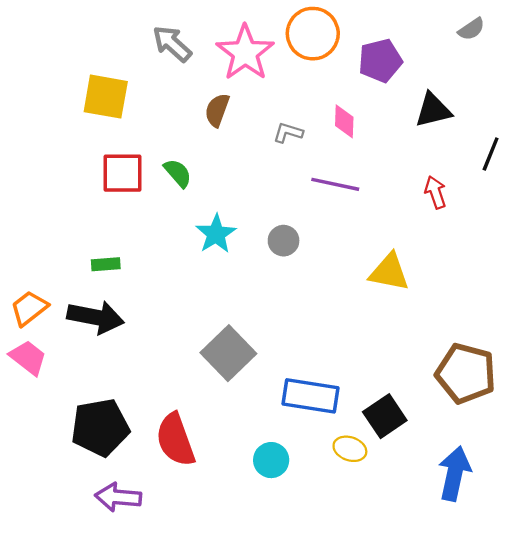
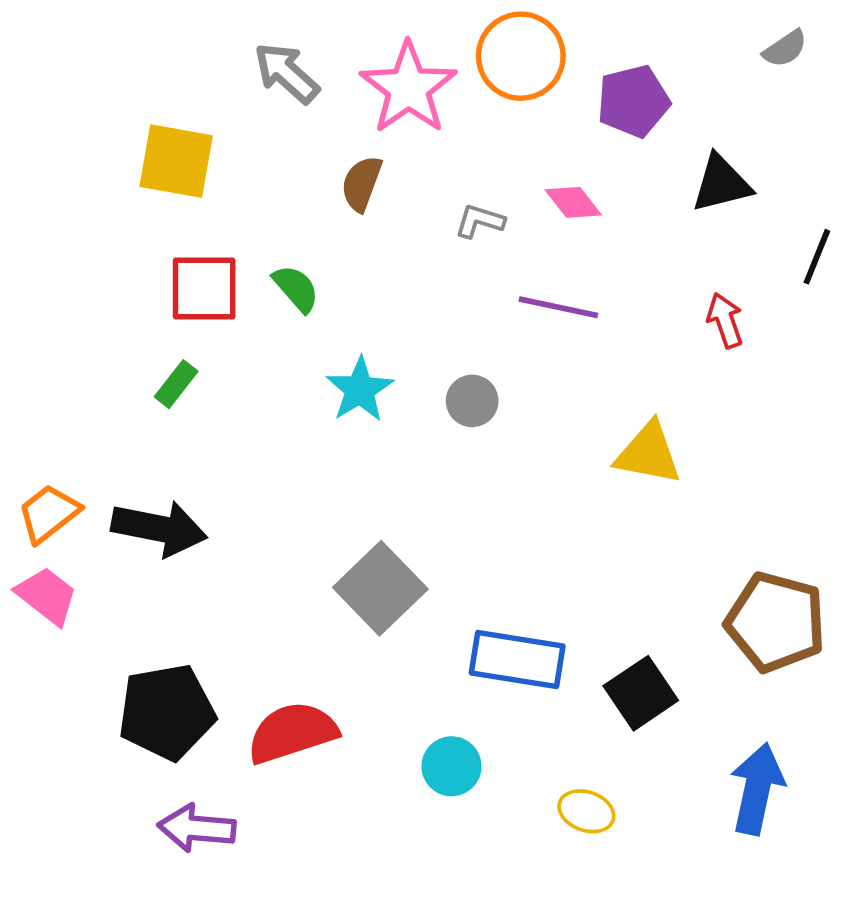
pink diamond: (344, 121) -> (573, 202), turned -40
green rectangle: (106, 264) -> (176, 384), moved, turned -48
red semicircle: (175, 440) -> (292, 733), turned 92
yellow ellipse: (350, 449) -> (586, 811), moved

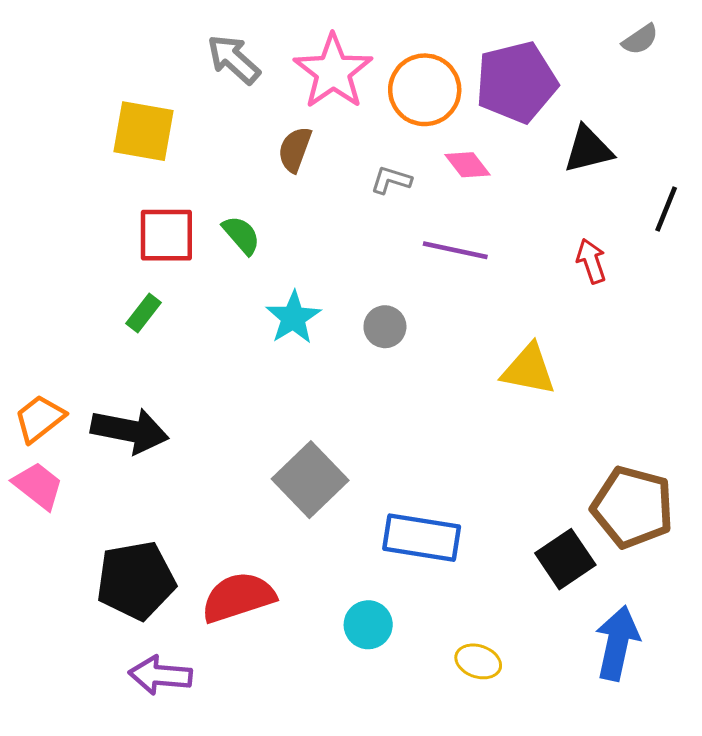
orange circle: (521, 56) -> (425, 90), moved
purple pentagon: (633, 101) -> (516, 82), size x1.4
black square: (641, 693) -> (565, 559), moved

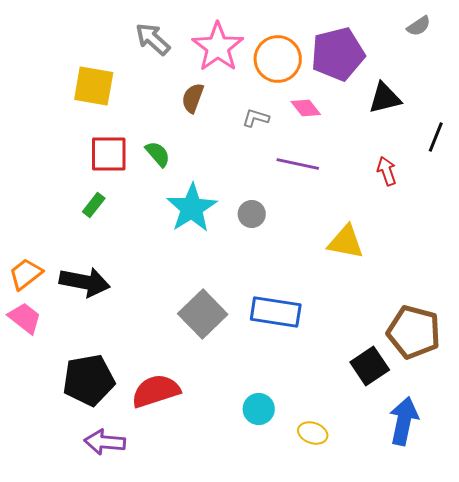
cyan star: (293, 318) -> (192, 208), size x1.4
blue rectangle: (422, 538) -> (276, 312), moved
cyan circle: (368, 625) -> (259, 409), moved

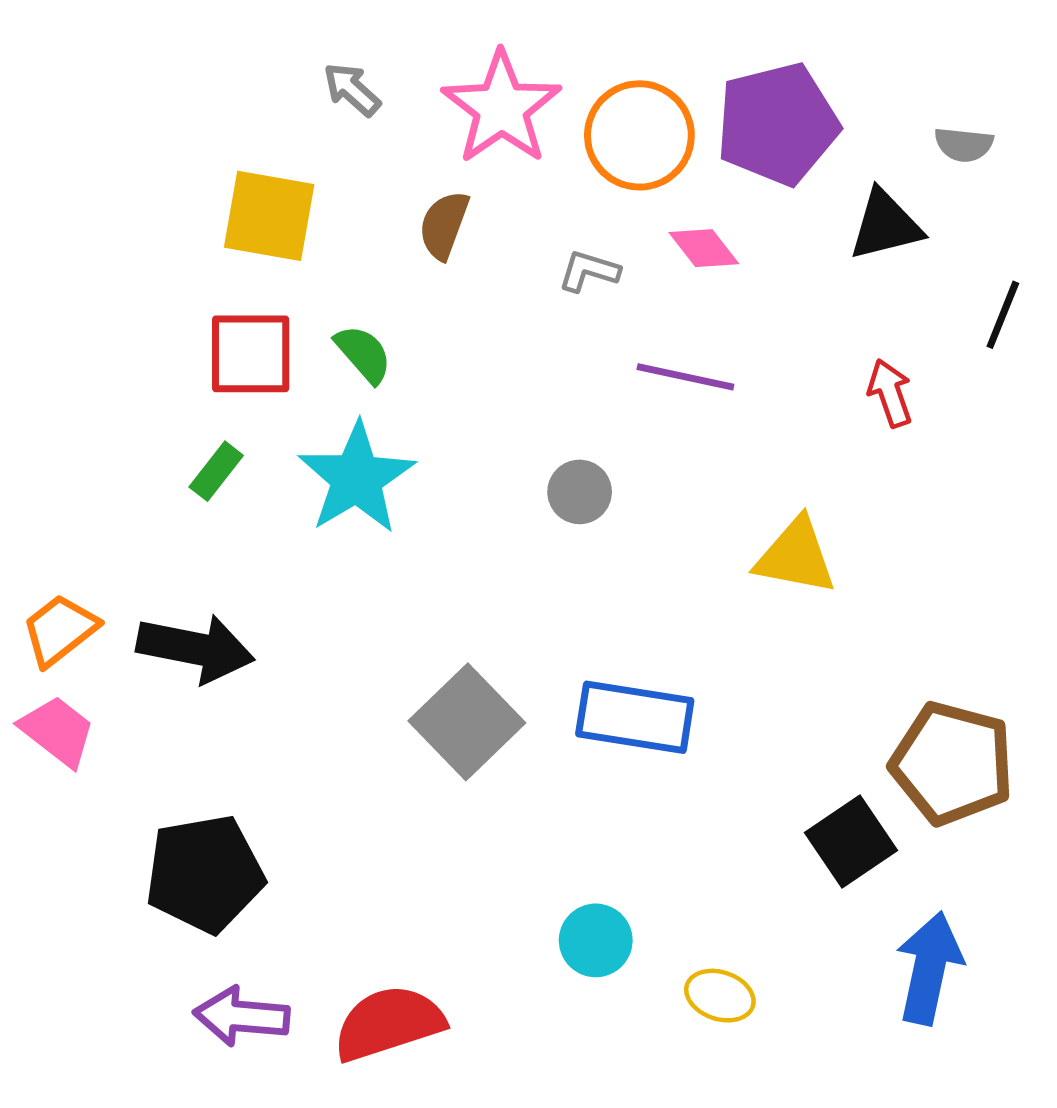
gray semicircle: (419, 26) -> (964, 145), moved, turned 40
gray arrow: (153, 39) -> (352, 89), size x0.7
yellow square: (94, 86) -> (269, 216), moved
cyan star: (192, 208) -> (357, 478), moved
red semicircle: (156, 391) -> (389, 1023), moved

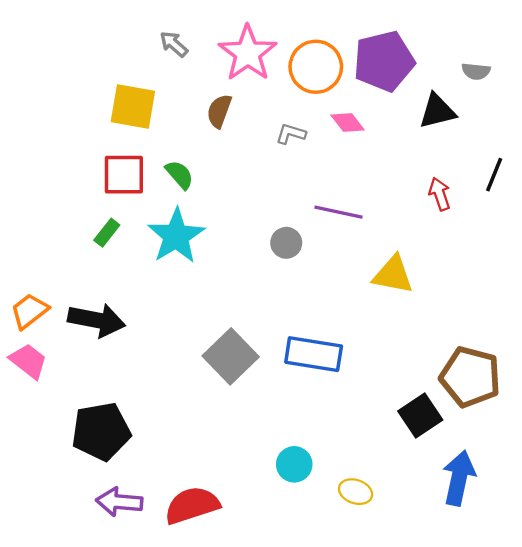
black line: (1003, 315) -> (494, 175), moved
purple line: (685, 377) -> (338, 212), moved

